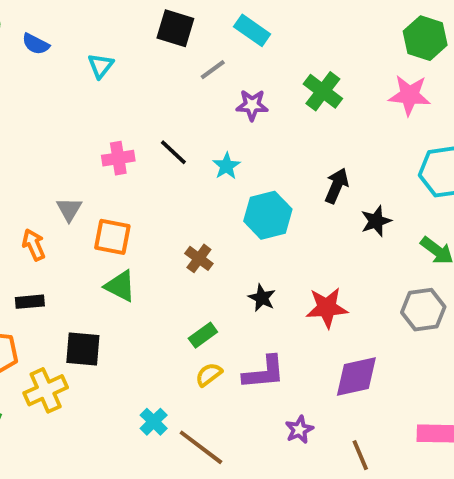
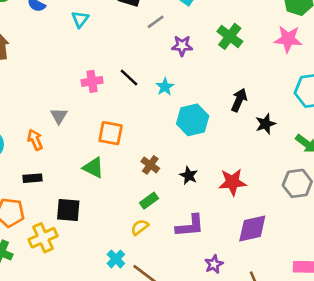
orange square: (112, 237) -> (111, 133), moved
brown cross: (199, 258) -> (150, 165), moved
yellow semicircle: (209, 375) -> (140, 227), moved

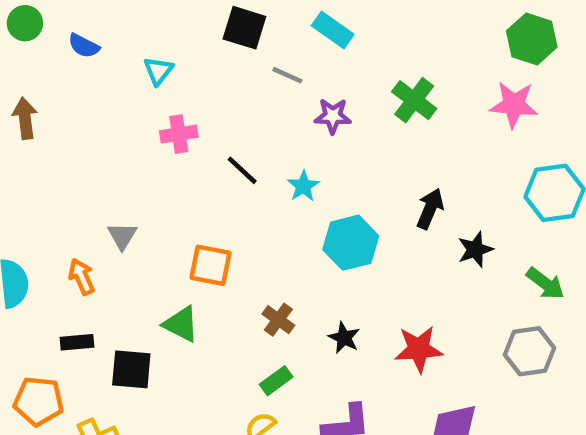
gray line: (156, 22) -> (287, 75), turned 60
pink cross: (92, 81) -> (179, 134), moved
black square: (68, 210) -> (131, 369), moved

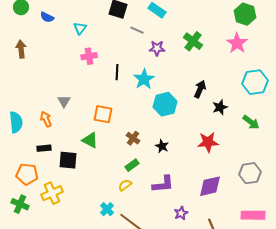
pink star: (514, 105) -> (237, 43), turned 30
black line: (242, 170) -> (117, 72), turned 49
cyan star: (303, 186) -> (144, 79), size x1.5
red star: (419, 349) -> (208, 142), moved
gray hexagon: (530, 351) -> (250, 173), moved

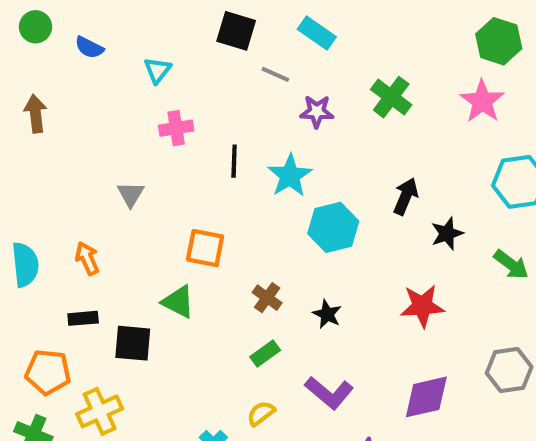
gray triangle: (64, 101) -> (131, 194), moved
purple L-shape: (163, 184) -> (329, 393), turned 45
yellow semicircle: (125, 185) -> (261, 413), moved

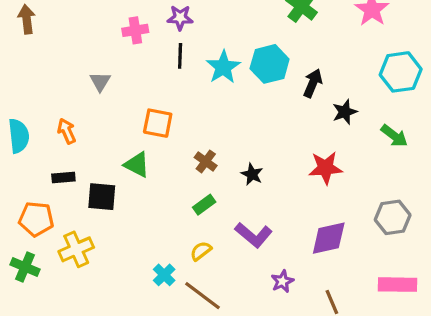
purple star: (317, 112) -> (180, 18), moved
cyan hexagon: (333, 227) -> (270, 64), moved

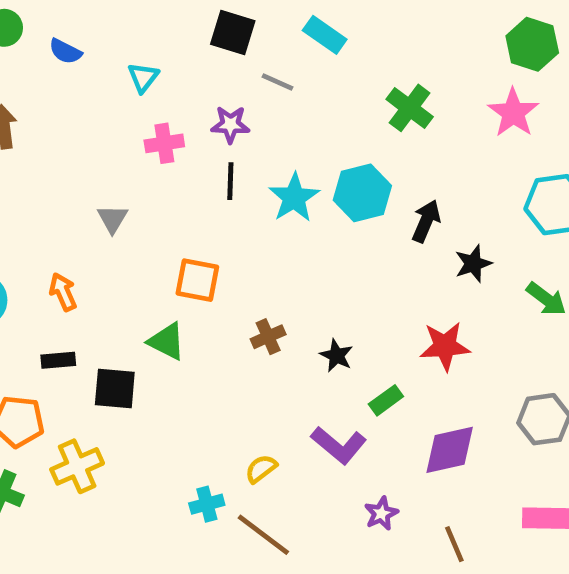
brown cross: (206, 161) -> (268, 337), turned 30
green rectangle: (204, 205) -> (386, 400), moved
cyan cross: (164, 275) -> (207, 504), turned 30

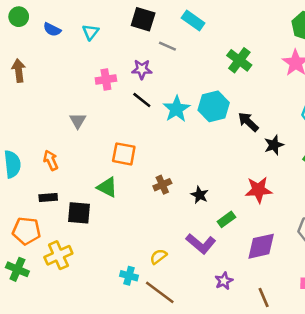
cyan triangle: (143, 77) -> (91, 32), moved
black line: (230, 181) -> (142, 100), turned -54
black arrow: (426, 221) -> (248, 122), turned -70
cyan cross: (207, 504) -> (129, 276), turned 30

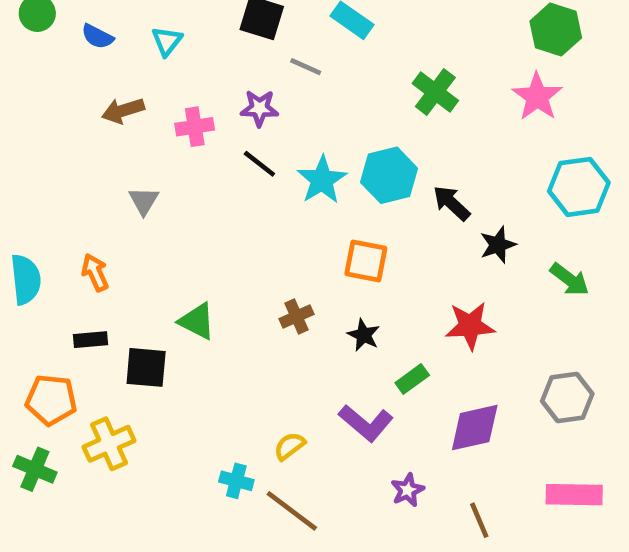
brown arrow: (19, 71) -> (123, 111), moved, turned -100
orange square: (124, 154) -> (366, 261), moved

